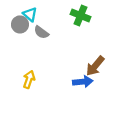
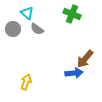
gray circle: (20, 24) -> (13, 29), moved
yellow arrow: (29, 79) -> (26, 82), moved

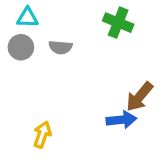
cyan triangle: (27, 13) -> (27, 18), moved, turned -40
gray semicircle: (37, 29) -> (60, 47), turned -32

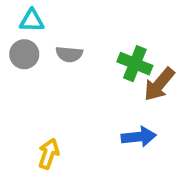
green cross: (118, 23) -> (135, 64), moved
brown arrow: (140, 97) -> (159, 84), moved

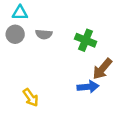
brown arrow: (159, 84) -> (102, 69), moved
yellow arrow: (49, 154) -> (31, 98), turned 126

